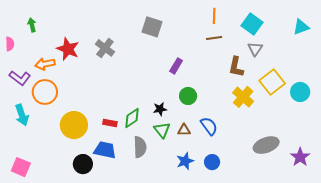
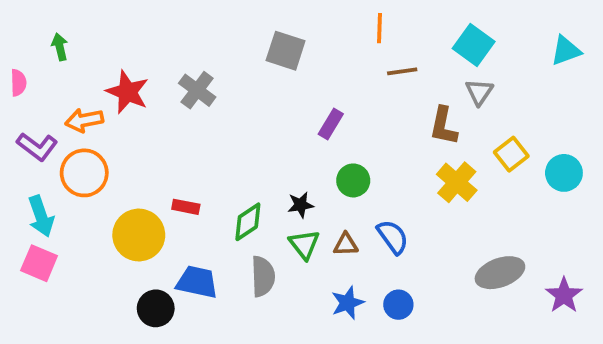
orange line: (214, 16) -> (380, 28), moved
yellow square: (272, 82) -> (511, 154), size x0.7
red rectangle: (110, 123) -> (186, 207), moved
pink square: (21, 167) -> (39, 263), moved

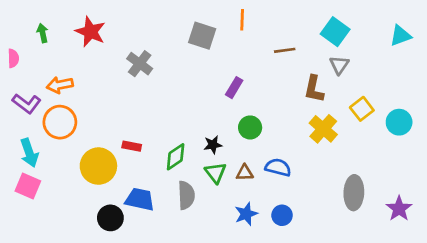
orange line: (380, 28) -> (242, 20), moved
red star: (127, 92) -> (90, 32), moved
blue semicircle: (393, 237) -> (278, 167), turned -40
gray ellipse: (500, 273) -> (354, 193), turned -68

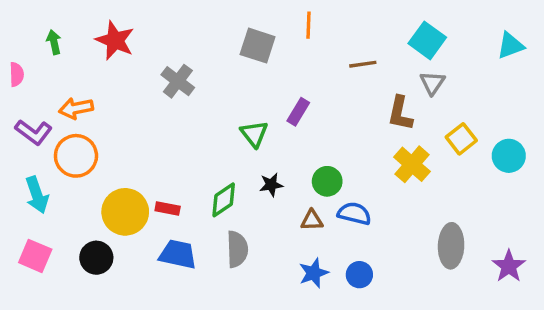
green circle: (250, 127) -> (327, 181), moved
red rectangle: (132, 146) -> (168, 208), moved
green triangle: (215, 173) -> (254, 134), moved
pink square: (28, 186) -> (35, 256), moved
black circle: (110, 218) -> (96, 258), moved

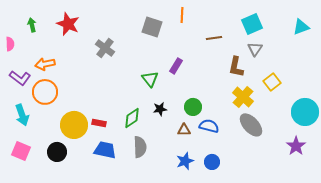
cyan square: (427, 40) -> (252, 24), turned 30
cyan circle: (509, 156) -> (305, 112), moved, size x1.4
gray ellipse: (451, 246) -> (251, 125), moved, turned -45
purple star: (509, 266) -> (296, 146), moved

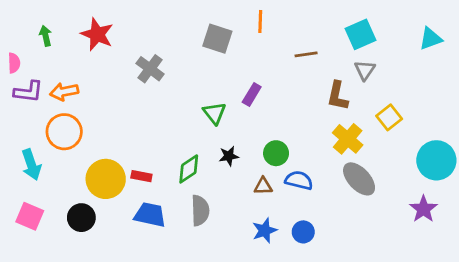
purple L-shape: (20, 78) -> (28, 92), moved, turned -30

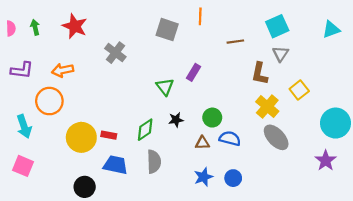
pink semicircle: (14, 63) -> (11, 28), moved
orange arrow: (64, 92) -> (63, 70), moved
black circle: (81, 218) -> (85, 187), moved

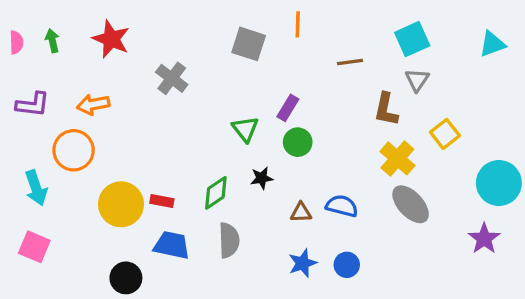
green circle: (212, 118) -> (298, 142), moved

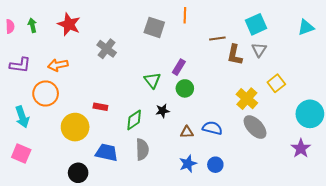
brown L-shape: (386, 109) -> (235, 55), moved
red rectangle: (162, 201) -> (100, 107), moved

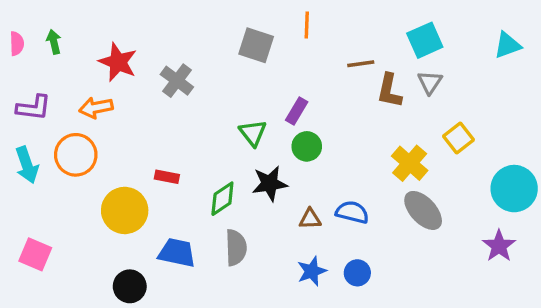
red star: (69, 24) -> (118, 62), moved
black star: (162, 111) -> (270, 183), size x1.5
cyan arrow: (22, 117) -> (27, 165), moved

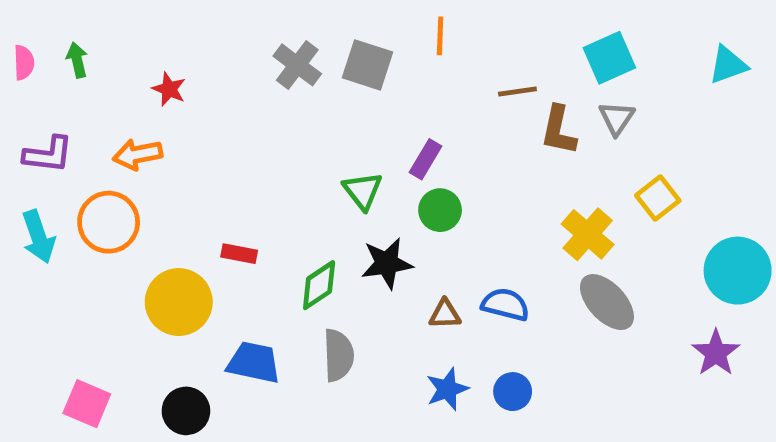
red star: (118, 62) -> (169, 89), size x0.6
gray cross: (177, 81) -> (297, 65), moved
pink square: (35, 254) -> (87, 404), moved

